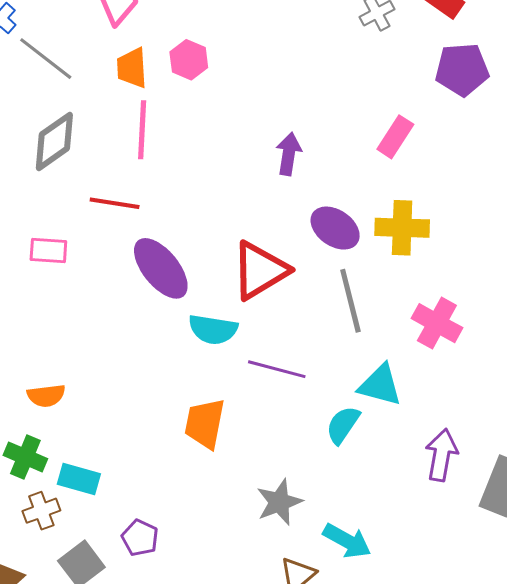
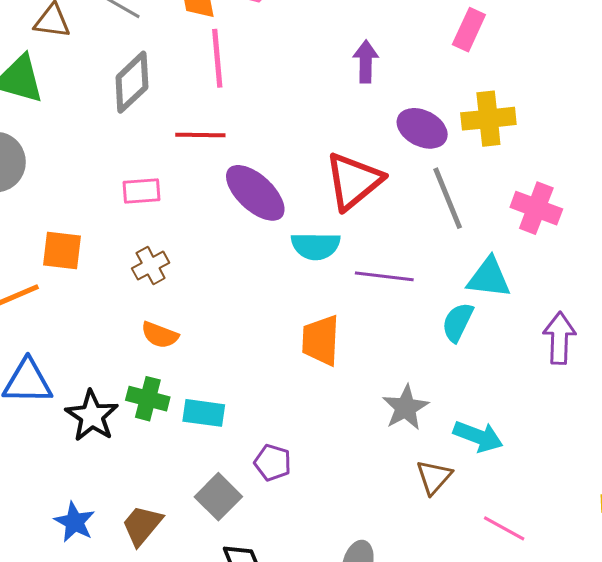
orange semicircle: (46, 396) -> (160, 335), turned 36
brown cross: (41, 511) -> (151, 266), moved

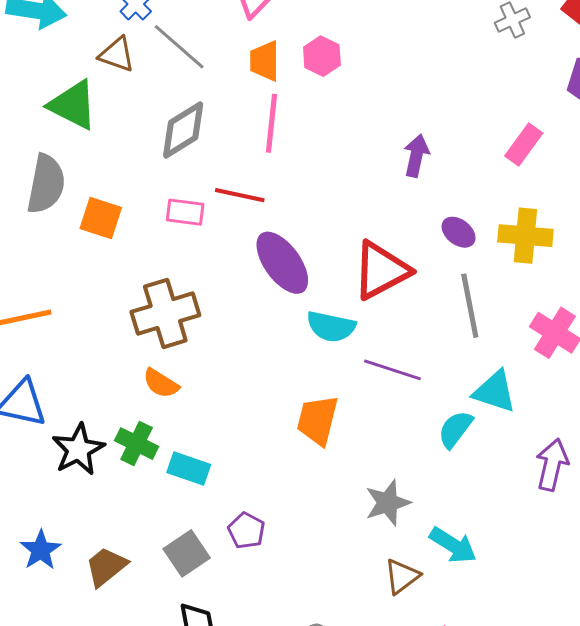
purple ellipse: (422, 128) -> (459, 232), size x0.7
pink rectangle: (142, 191) -> (185, 212), moved
orange square: (62, 251) -> (101, 218), moved
brown cross: (151, 266) -> (165, 313), size x1.8

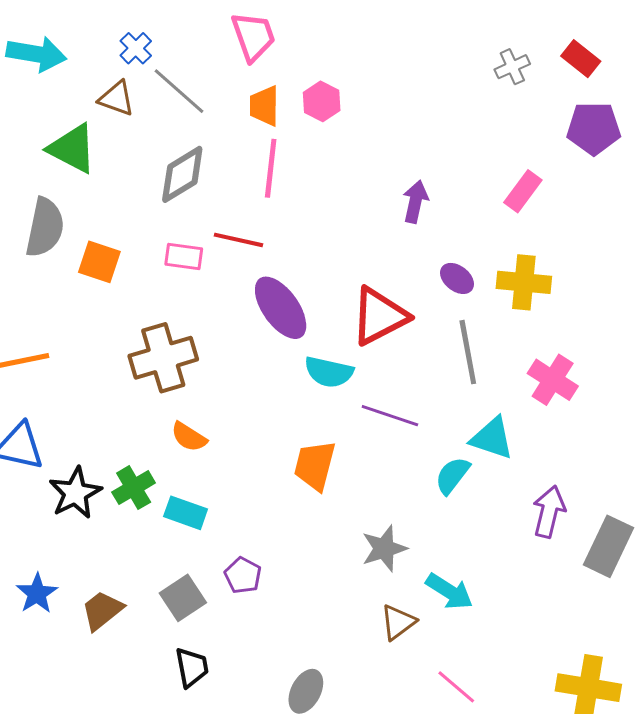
orange semicircle: (161, 383) -> (189, 437), moved
green cross: (137, 444) -> (134, 488), turned 33

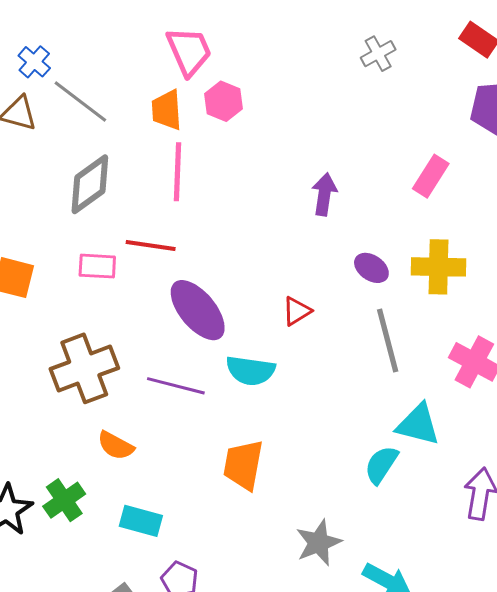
pink trapezoid: (253, 36) -> (189, 51), moved
gray cross: (512, 67) -> (378, 54), moved
red triangle: (379, 316) -> (297, 311), size x0.5
purple line: (390, 416) -> (176, 386), moved
cyan rectangle: (186, 513) -> (141, 521), moved

